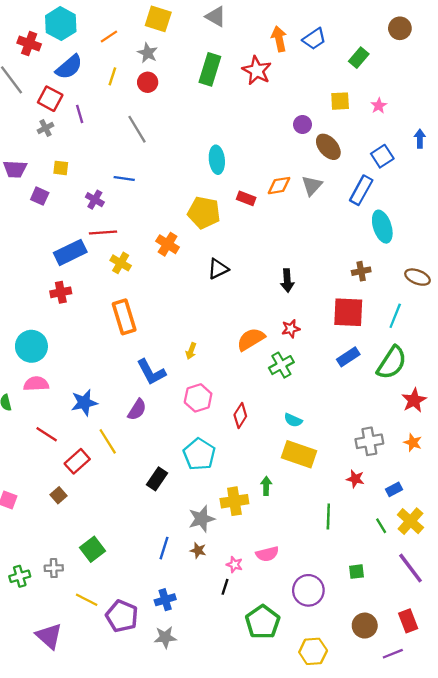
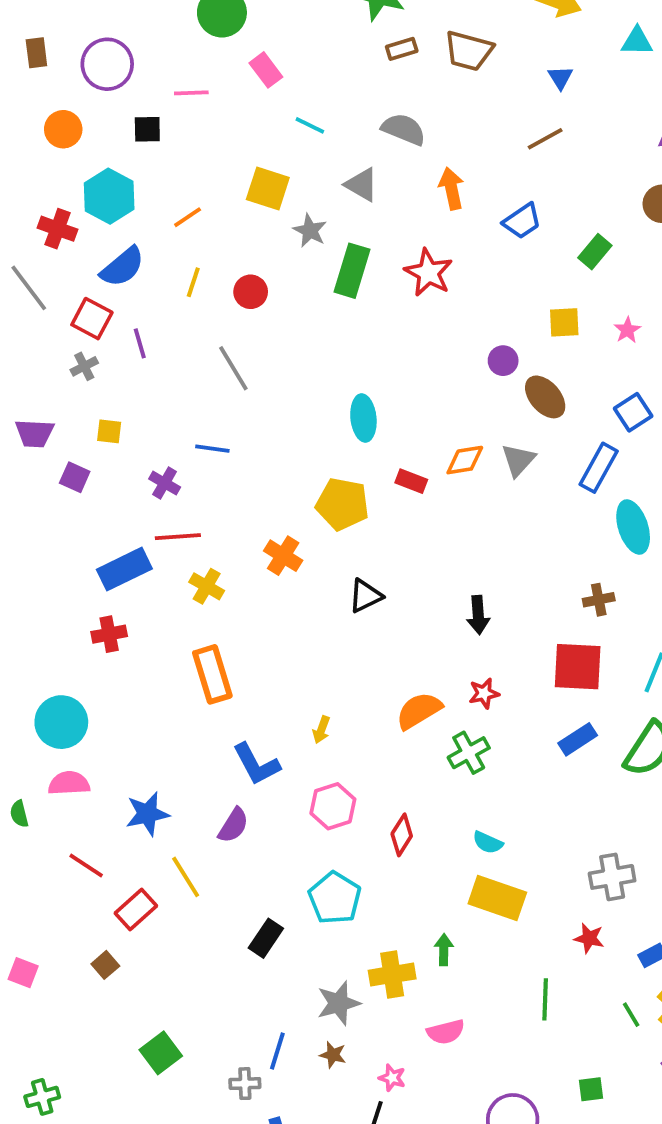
orange arrow: (279, 39) -> (451, 189), moved
gray star: (148, 53) -> (310, 231), moved
pink semicircle: (267, 554) -> (446, 1032), moved
gray cross: (54, 568) -> (245, 1084), moved

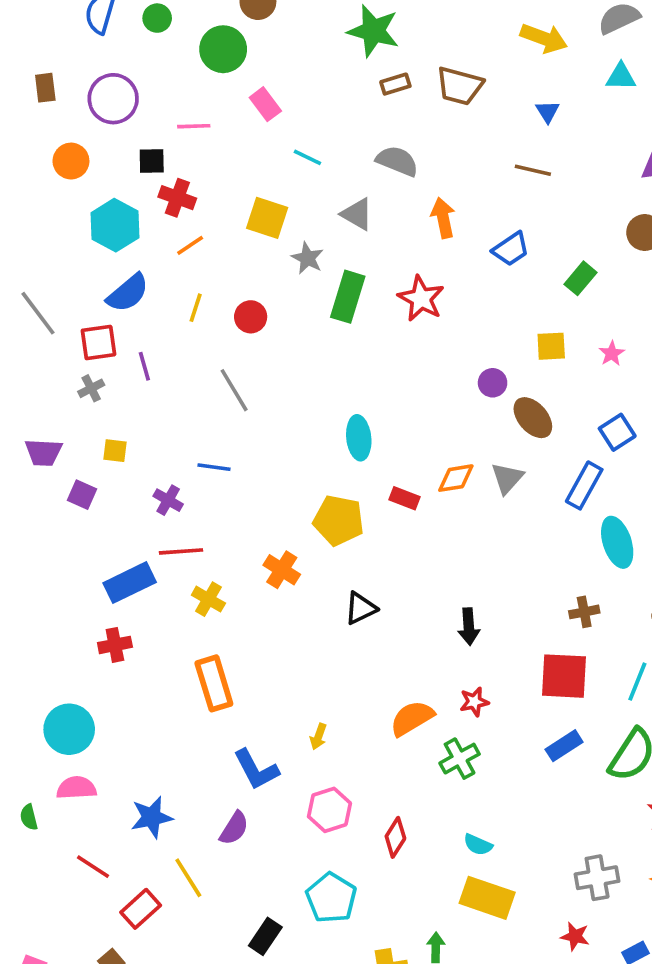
brown line: (545, 139) -> (533, 170), turned 42
red cross: (57, 229) -> (177, 198), moved
red square: (92, 319) -> (98, 342), turned -36

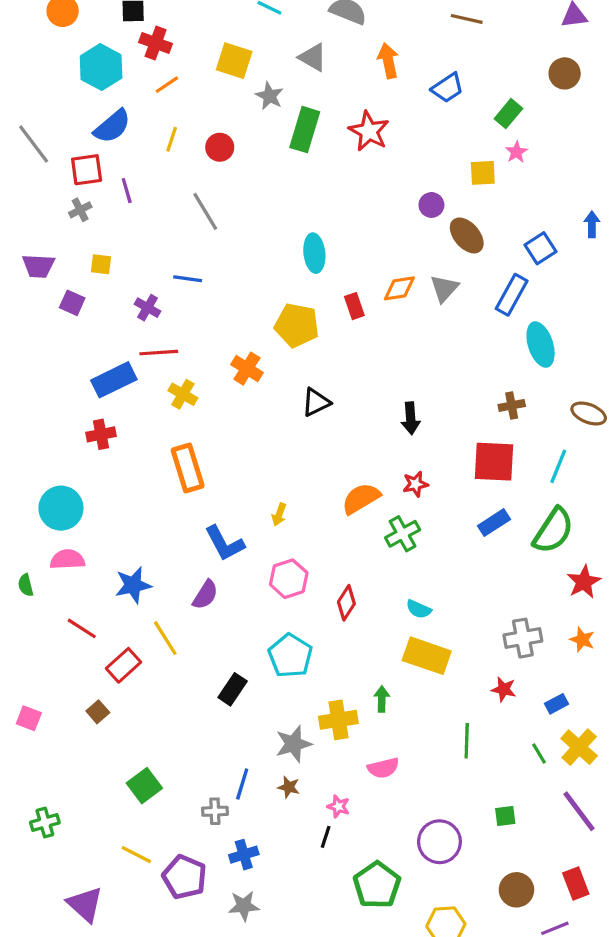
pink star: (612, 353) -> (516, 152), moved
red rectangle: (405, 498) -> (354, 306), turned 50

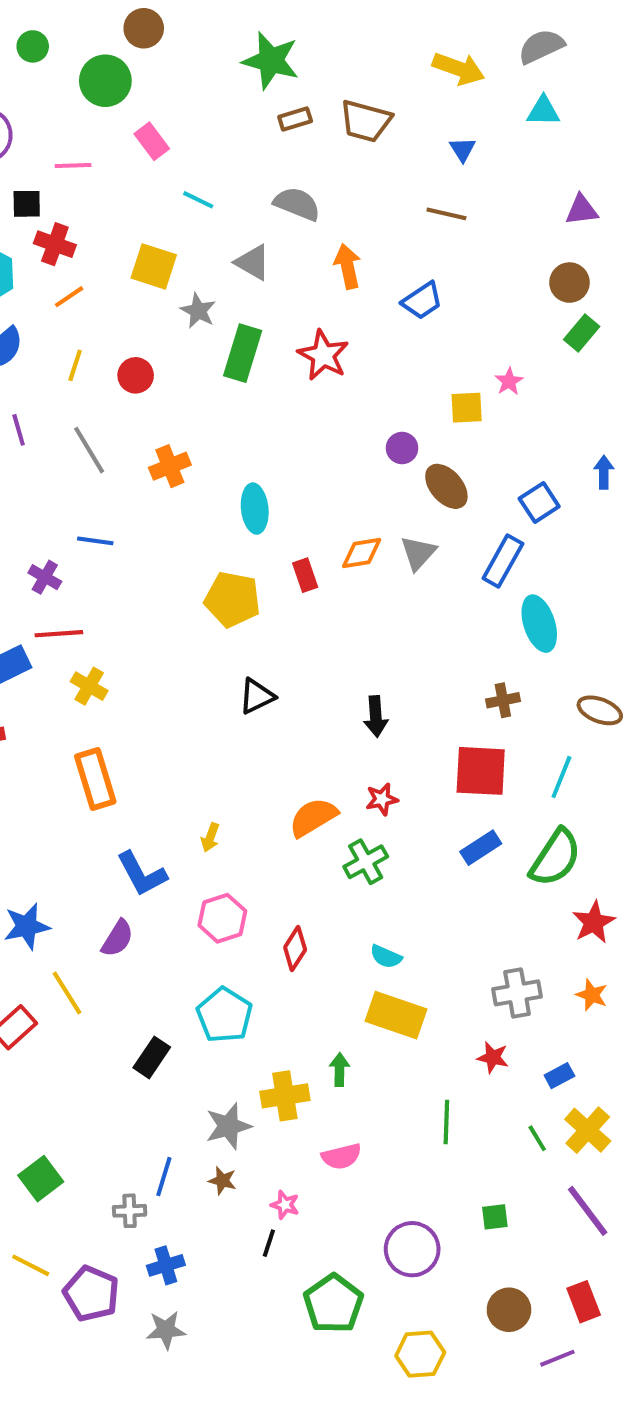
green rectangle: (508, 114) -> (582, 333), moved
gray line: (205, 211) -> (89, 450), moved
orange cross: (247, 369) -> (170, 466), moved, turned 36

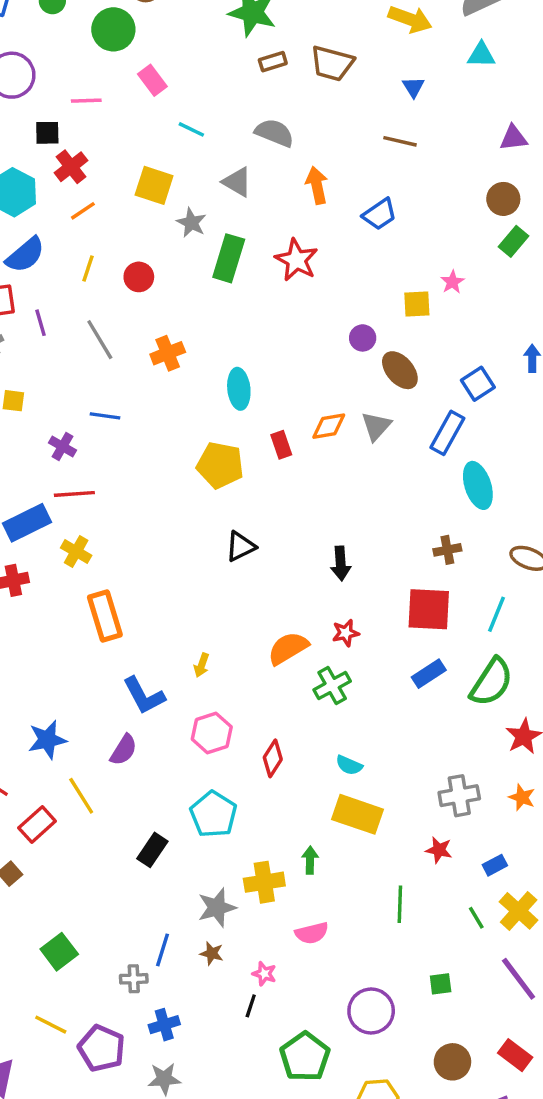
red cross: (55, 244) -> (71, 167), turned 32
yellow cross: (89, 686) -> (76, 552), moved
red rectangle: (584, 1302) -> (515, 1055), turned -32

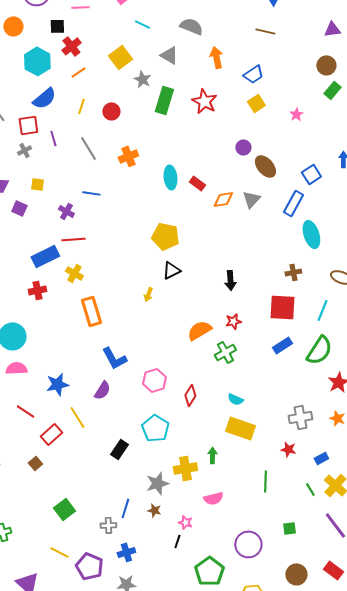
yellow square: (154, 185) -> (120, 57), turned 35
yellow square: (417, 304) -> (256, 103), moved, turned -30
red rectangle: (281, 445) -> (197, 183), moved, turned -35
yellow pentagon: (220, 465) -> (165, 236), moved
yellow arrow: (202, 665) -> (148, 294), moved

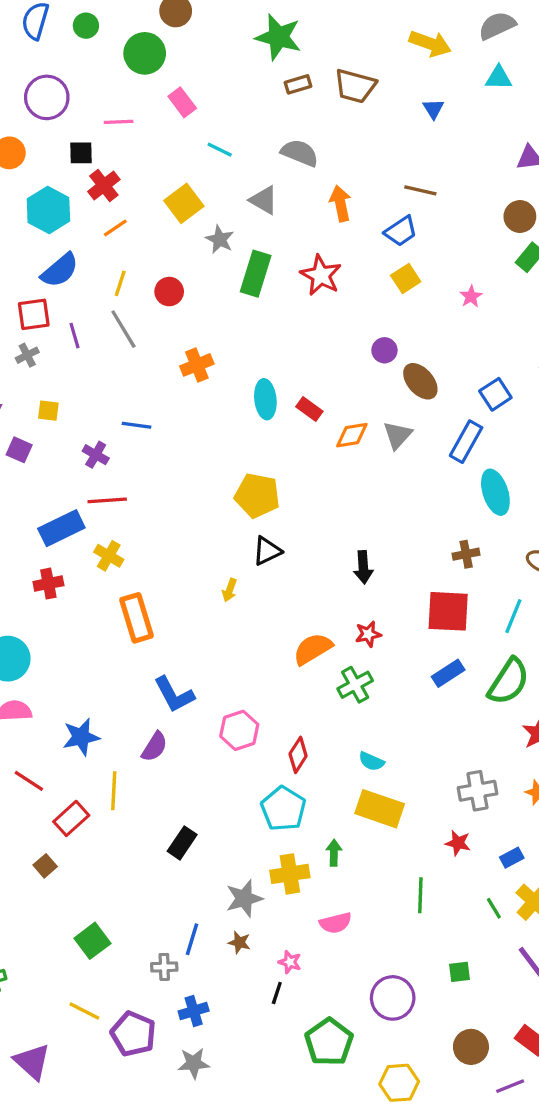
brown line: (265, 31) -> (420, 190), moved
gray line: (88, 148) -> (123, 329), moved
yellow line: (77, 417) -> (114, 791), turned 35
cyan pentagon: (155, 428) -> (283, 809), moved

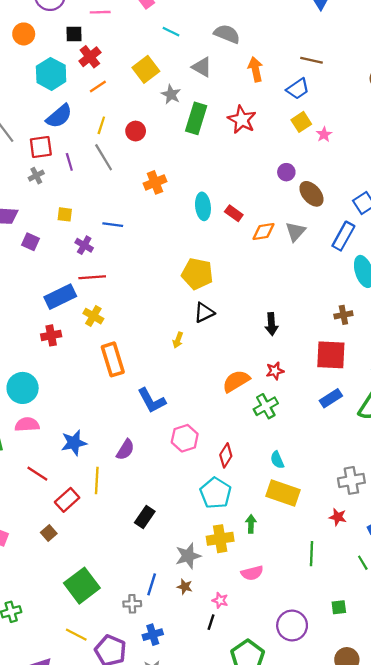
pink star: (471, 296) -> (324, 134), moved
yellow square: (48, 411) -> (65, 214), moved
blue L-shape: (174, 695) -> (152, 401), moved
cyan semicircle: (371, 761) -> (277, 460), turned 42
green square: (92, 941) -> (82, 586), size x1.4

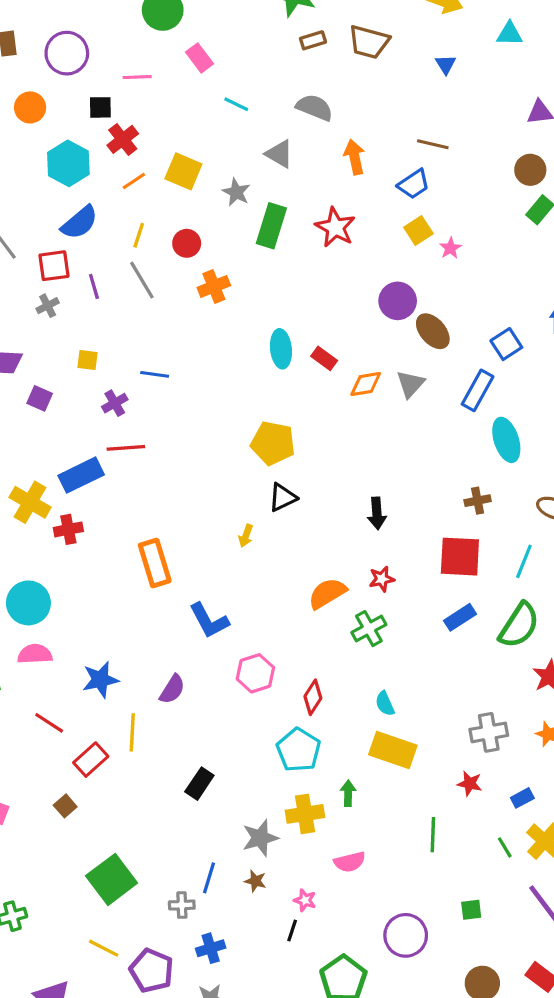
yellow square: (146, 69) -> (183, 171), moved, turned -30
purple circle: (286, 172) -> (398, 301), size x1.5
orange cross: (155, 182) -> (214, 286), moved
purple cross: (84, 245) -> (115, 403), turned 30
yellow cross: (93, 316) -> (30, 502), moved, size x1.4

